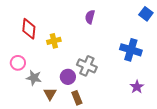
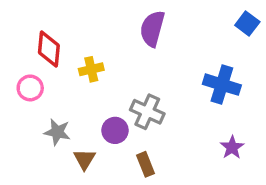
purple semicircle: (90, 17) -> (152, 29), size x1.5
pink circle: (18, 63) -> (30, 88), moved
brown rectangle: (77, 98) -> (146, 164), moved

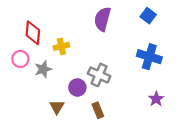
blue square: (247, 23) -> (148, 16), moved
gray star: (57, 132) -> (43, 69), moved, turned -30

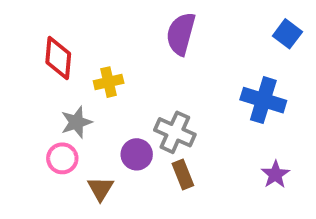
blue square: (148, 16) -> (287, 34), moved
pink circle: (20, 59) -> (62, 158), moved
brown rectangle: (98, 110) -> (183, 174), moved

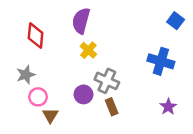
purple semicircle: (181, 34) -> (81, 21), moved
yellow cross: (109, 82) -> (88, 50), moved, turned -35
gray star: (76, 122) -> (26, 75), moved
brown triangle: (100, 189) -> (50, 115), moved

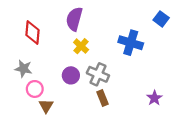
blue cross: (161, 61) -> (131, 43), moved
gray star: (26, 75) -> (23, 69), turned 30
purple circle: (83, 94) -> (71, 75), moved

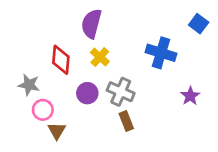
red diamond: (32, 33) -> (61, 60), moved
purple star: (154, 98) -> (190, 96), moved

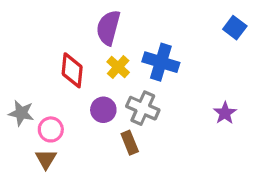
blue cross: (161, 53) -> (161, 62), moved
gray star: (29, 85) -> (21, 113), moved
brown rectangle: (126, 121) -> (130, 143), moved
brown triangle: (57, 131) -> (46, 159), moved

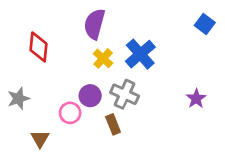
blue cross: (161, 62) -> (140, 54), turned 32
red diamond: (72, 70) -> (39, 47), moved
gray star: (21, 113) -> (18, 99), turned -30
pink circle: (51, 129) -> (70, 113), moved

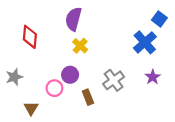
blue cross: (140, 54) -> (145, 42), moved
gray cross: (125, 94) -> (114, 80), moved, turned 30

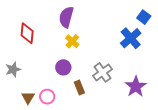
purple star: (153, 77) -> (136, 87), moved, size x1.5
pink circle: (54, 88) -> (47, 97), moved

